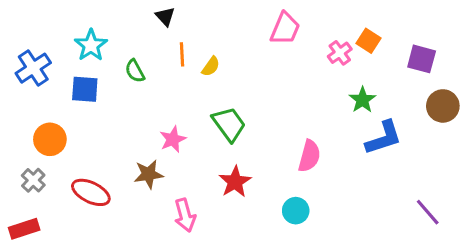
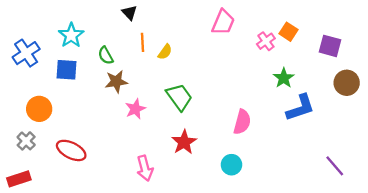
brown star: (149, 174) -> (116, 82), moved

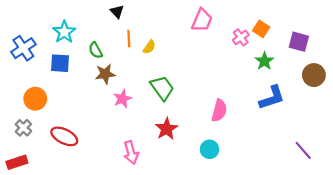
green star: (284, 78) -> (264, 61), moved

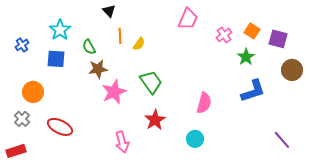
orange square: (261, 29) -> (252, 31), moved
blue cross: (23, 48) -> (22, 45), size x0.6
pink star: (122, 99) -> (114, 92), size x1.4

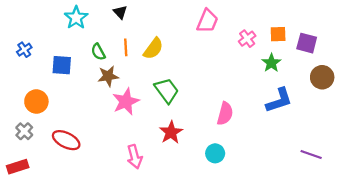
cyan star: (60, 30) -> (76, 18), moved
orange square: (252, 31) -> (278, 34), turned -35
orange line: (120, 36) -> (126, 47), moved
yellow semicircle: (139, 44) -> (153, 49), size x1.5
purple line: (282, 140) -> (311, 154), turned -30

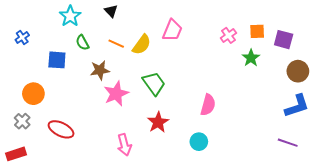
pink trapezoid: (207, 21) -> (172, 30), moved
orange line: (126, 47) -> (116, 44), turned -63
blue cross: (24, 50) -> (22, 37), moved
green semicircle: (98, 52) -> (82, 43), moved
blue L-shape: (279, 100) -> (297, 106), moved

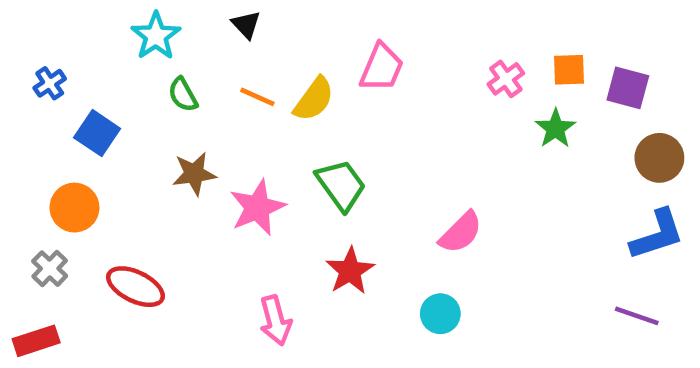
blue square: (57, 60) -> (97, 133), moved, turned 30
brown star: (100, 70) -> (194, 174), moved
pink semicircle: (208, 105) -> (461, 232), turned 30

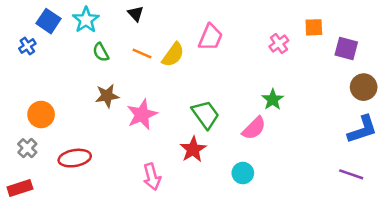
orange square: (569, 70) -> (314, 27), moved
green star: (556, 129) -> (273, 100), moved
blue square: (97, 133) -> (49, 21), moved
green trapezoid: (341, 185) -> (205, 114), moved
red ellipse: (135, 287) -> (75, 158), turned -36

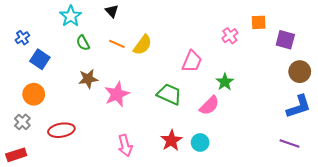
blue square: (49, 21) -> (40, 59), moved
pink trapezoid: (210, 37) -> (192, 61), moved
green trapezoid: (205, 114) -> (169, 94), turned -30
red star: (193, 149) -> (171, 140), moved

